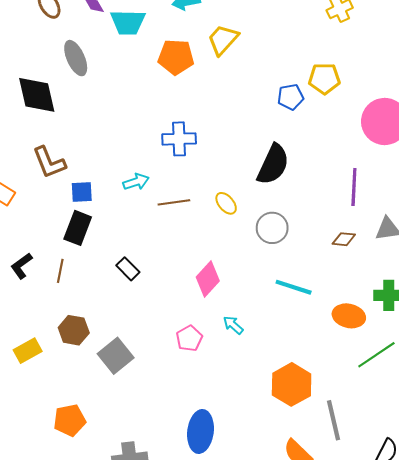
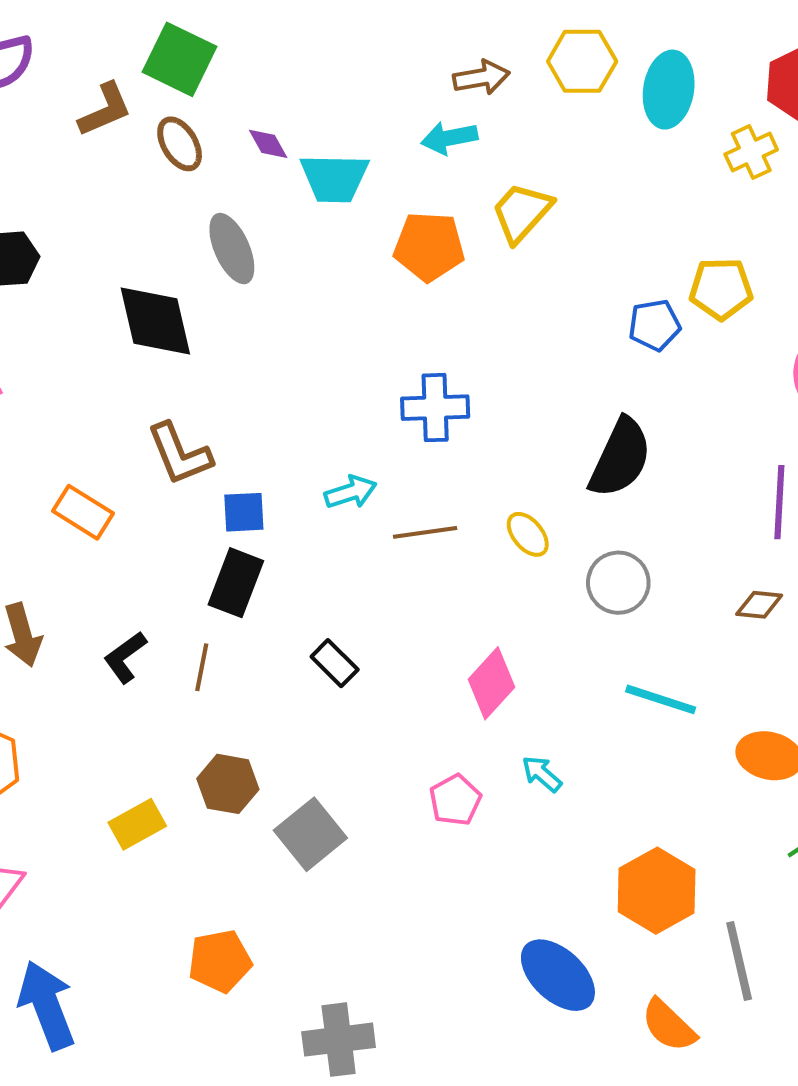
blue ellipse: (201, 431) -> (558, 975), moved, turned -54

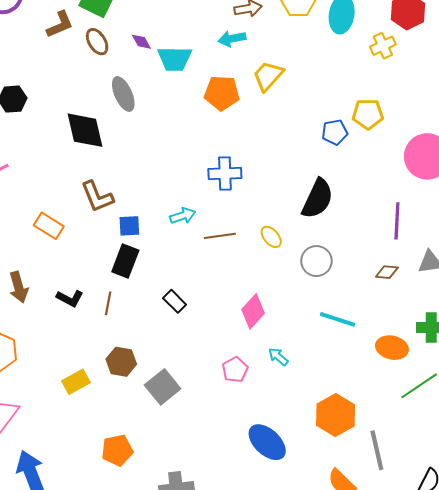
black L-shape: (125, 657) -> (70, 298), turned -116
blue ellipse: (558, 975) -> (267, 442), moved

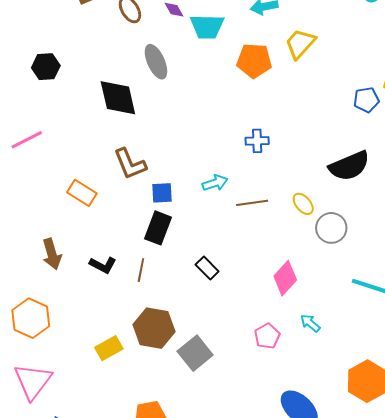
blue cross: (225, 173) -> (257, 141), size x0.7
black semicircle: (317, 199) -> (349, 166), turned 42
gray circle: (316, 261) -> (331, 228), moved
brown hexagon: (121, 362) -> (154, 328), size x1.4

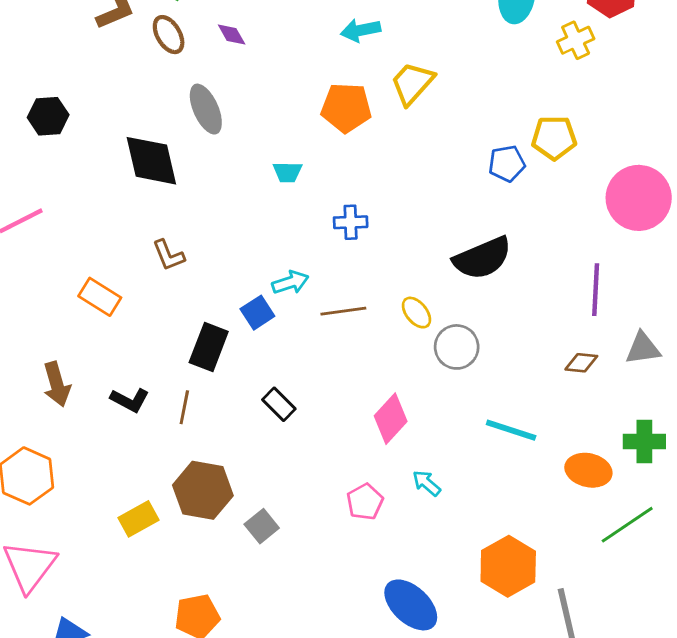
cyan trapezoid: (207, 27) -> (288, 172), moved, size x0.6
brown L-shape: (130, 164) -> (169, 255), size x0.7
blue square: (162, 193) -> (257, 313), moved, turned -30
gray square: (195, 353) -> (262, 526), size x0.7

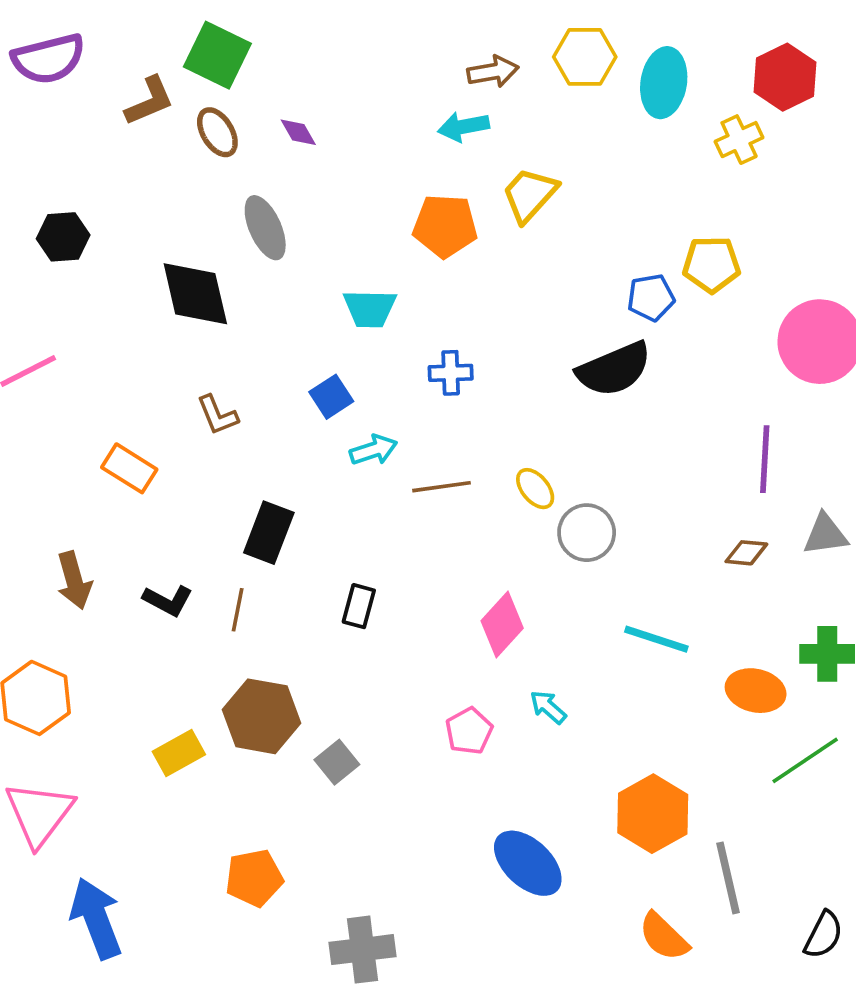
cyan trapezoid: (288, 172) -> (370, 309), size x1.4
black semicircle: (482, 258) -> (614, 369), moved
blue square: (257, 313) -> (331, 397), moved
black rectangle: (279, 404) -> (359, 606), turned 60

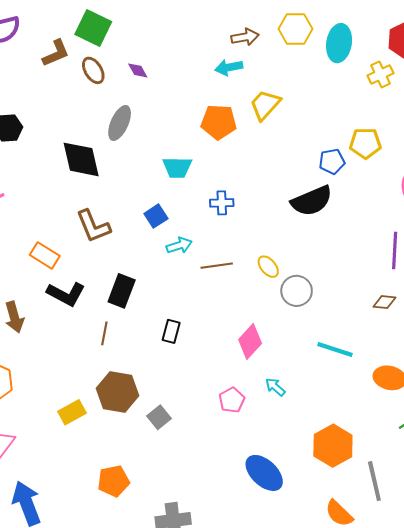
gray ellipse: (265, 228) -> (120, 123), turned 48
brown L-shape: (217, 415) -> (93, 226), size x1.5
black L-shape: (168, 601) -> (66, 294), moved, size x1.4

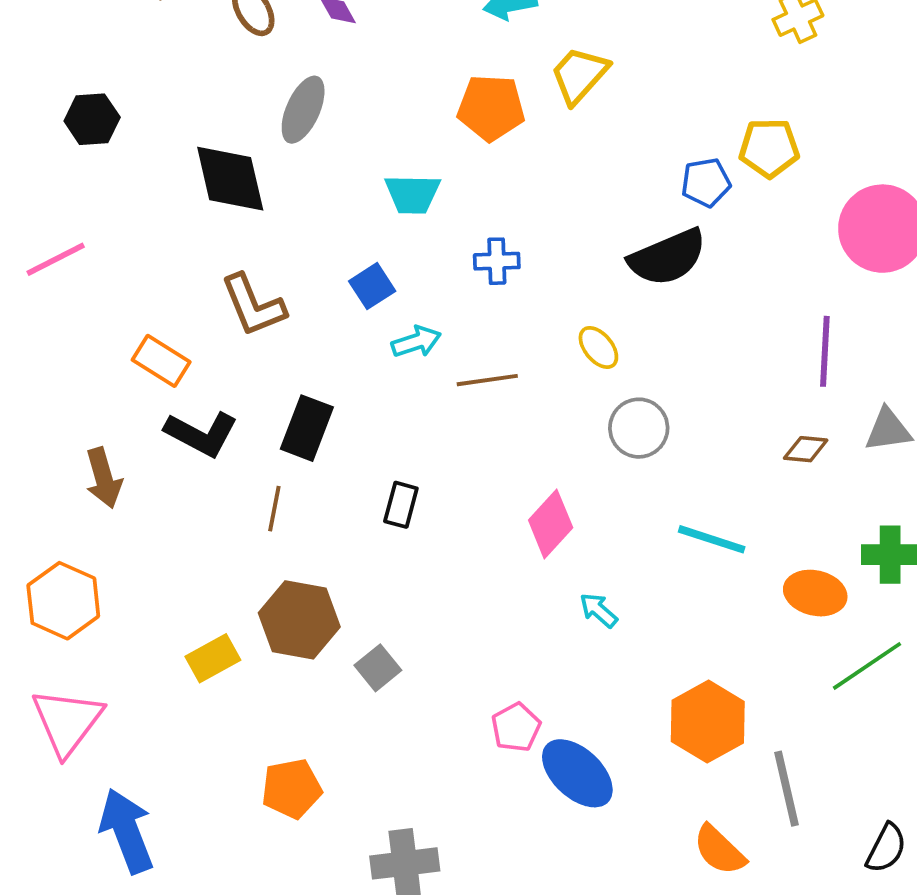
yellow ellipse: (268, 267) -> (598, 347), moved
pink pentagon: (232, 400) -> (516, 727), moved

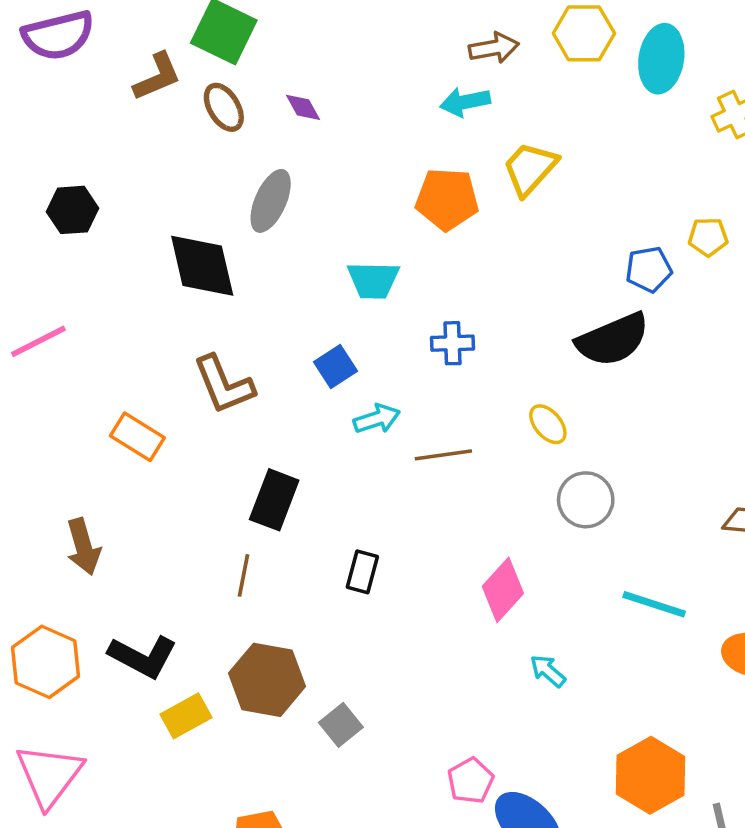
yellow pentagon: (769, 148) -> (708, 237), size x0.7
black L-shape: (201, 434) -> (143, 656), moved

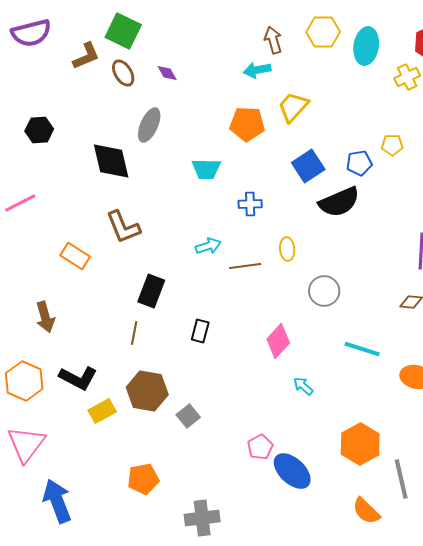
brown arrow: (494, 48) -> (273, 40), turned -96
blue square: (335, 367) -> (308, 166), moved, size x1.4
yellow ellipse: (548, 424) -> (287, 249), moved, turned 35

